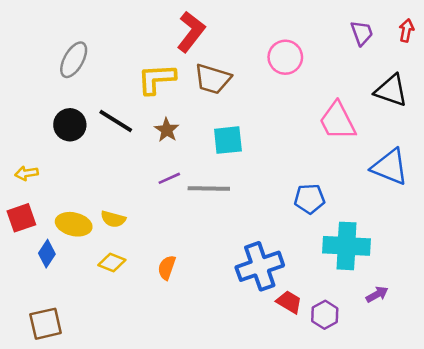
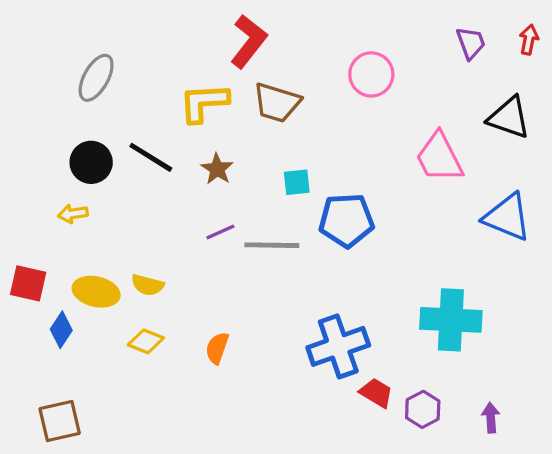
cyan square: (228, 140) -> (297, 182), size x0.7
yellow arrow: (26, 173) -> (73, 214), moved
blue pentagon: (310, 199) -> (346, 220), moved, size x1.4
red square: (21, 218) -> (28, 283), turned 32
purple arrow: (377, 294) -> (491, 418), moved, turned -65

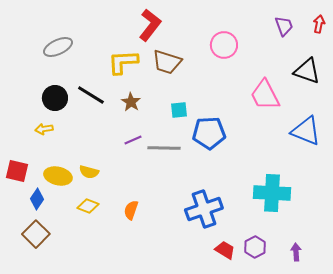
gray ellipse: (96, 78) -> (58, 47), turned 36
red trapezoid: (376, 393) -> (225, 250), moved
brown square: (60, 421) -> (36, 234), moved, turned -32

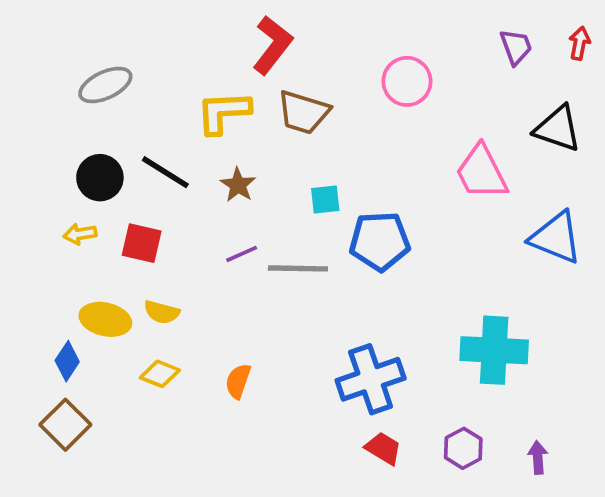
red square: (17, 171) -> (142, 243), moved
red trapezoid: (225, 250) -> (383, 448), moved

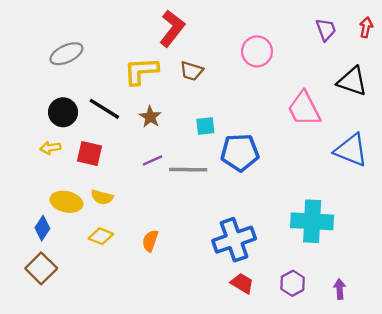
brown trapezoid: (303, 112) -> (192, 71), size x0.7

